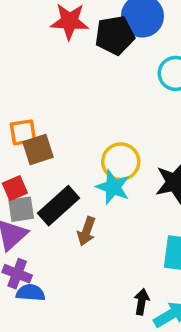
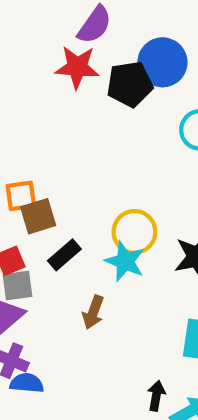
black rectangle: (59, 206) -> (64, 255), moved, size x0.7

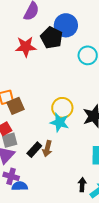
red star: (77, 67) -> (26, 47), moved
black pentagon: (130, 84) -> (52, 38), turned -30
black rectangle: (64, 255) -> (34, 150), moved

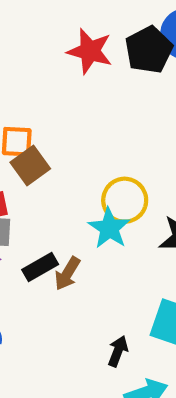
brown square: (15, 106) -> (30, 166), turned -30
black arrow: (82, 185) -> (118, 351), moved

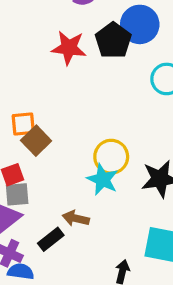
black rectangle: (40, 267) -> (51, 239), moved
brown arrow: (67, 274) -> (76, 218), turned 80

